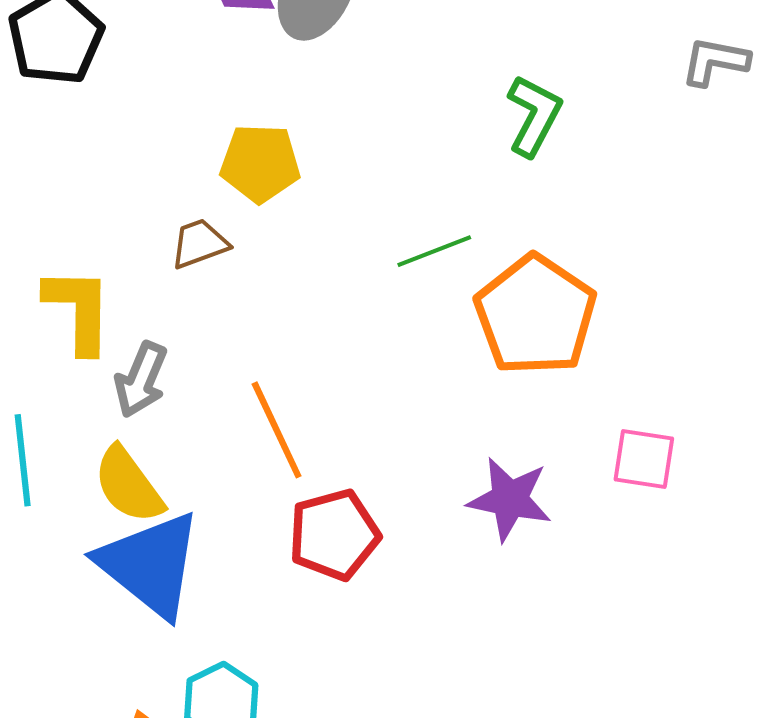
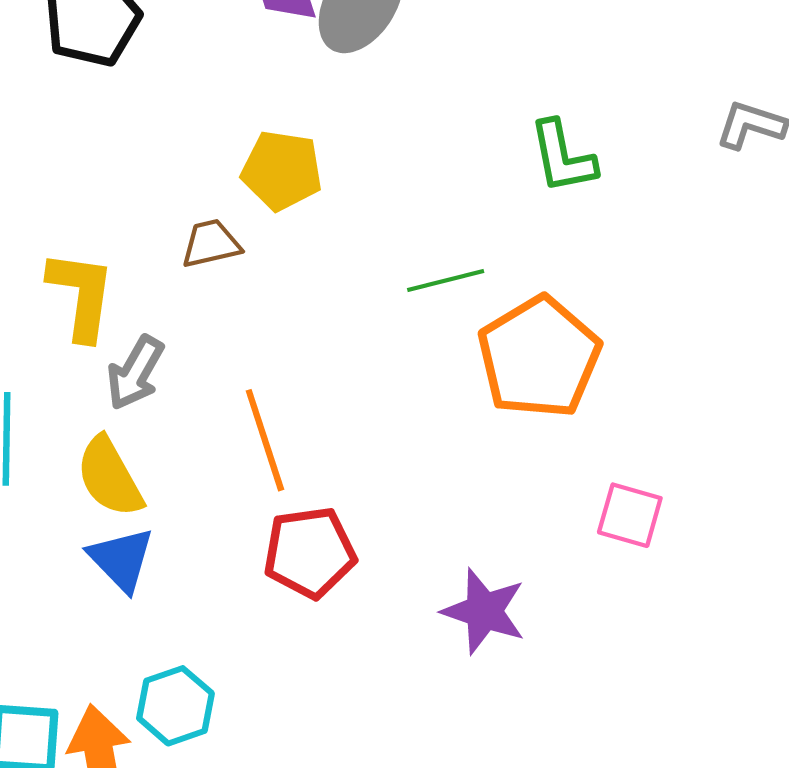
green L-shape: (534, 116) -> (563, 157), turned 134
purple star: (510, 499) -> (484, 611), moved
blue triangle: (150, 564) -> (121, 559), size x0.6

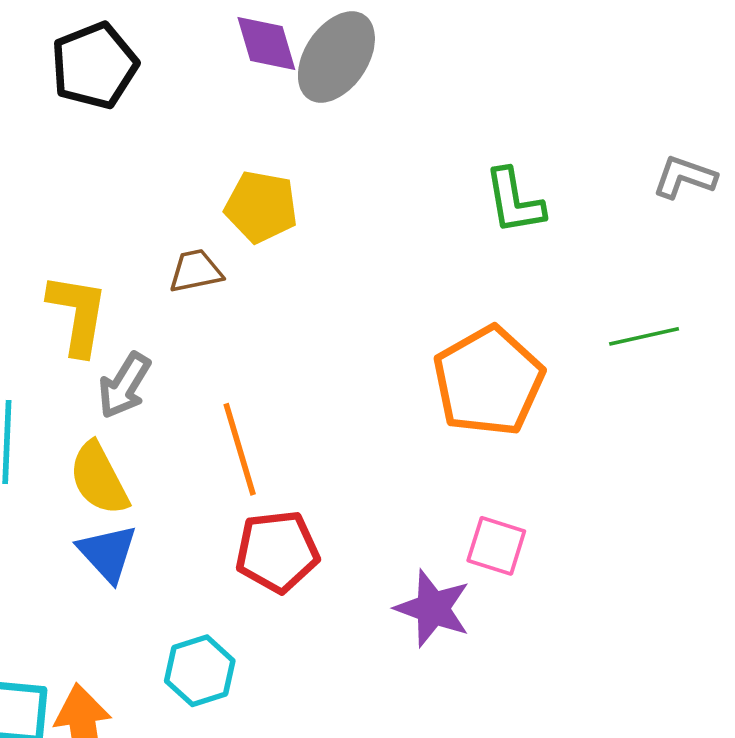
green line: (446, 280) -> (644, 336), moved
pink square: (630, 515) -> (496, 546), moved
cyan hexagon: (175, 706) -> (200, 671), moved

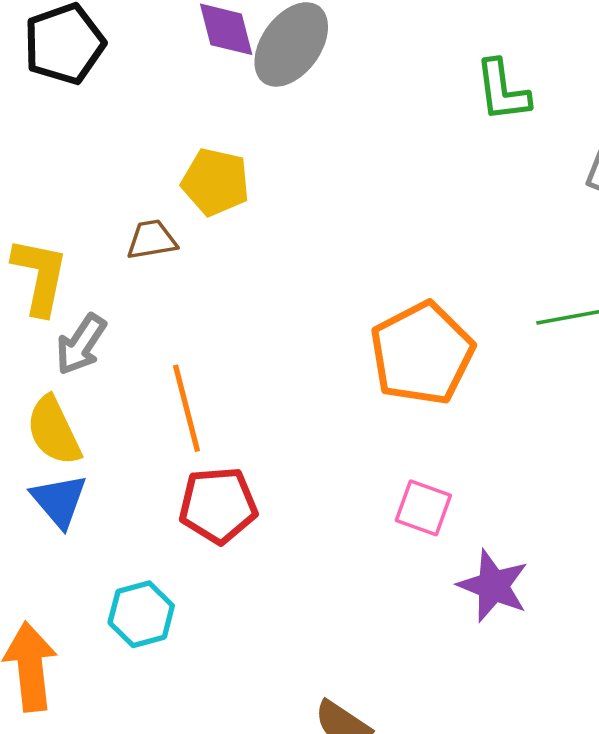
green L-shape: (514, 201) -> (502, 91), moved
purple star: (433, 608) -> (493, 586), moved

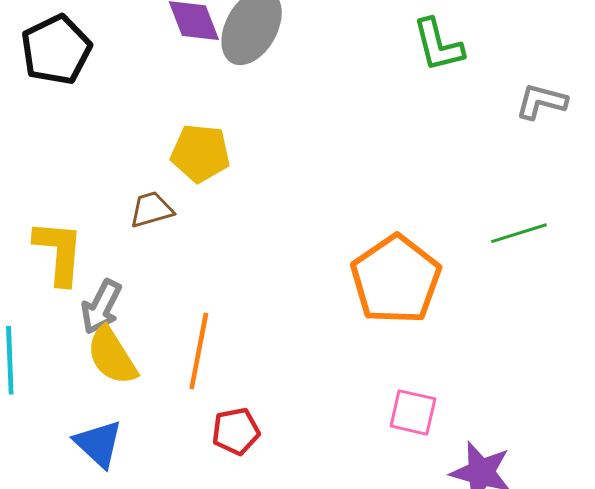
orange line: (187, 408) -> (199, 351), turned 32
yellow semicircle: (54, 431) -> (112, 356), moved
red pentagon: (218, 505) -> (236, 431), size x0.7

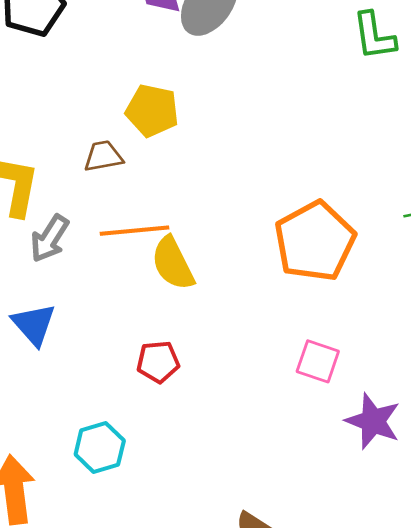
orange line: (199, 351) -> (135, 231), moved, turned 68
yellow semicircle: (112, 356) -> (173, 263), moved
blue triangle: (98, 444) -> (34, 324), moved

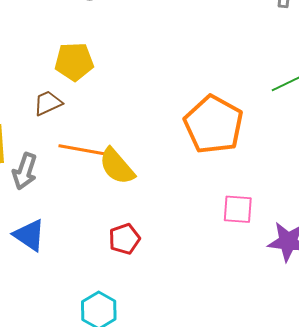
orange line: (135, 231) -> (84, 150), turned 30

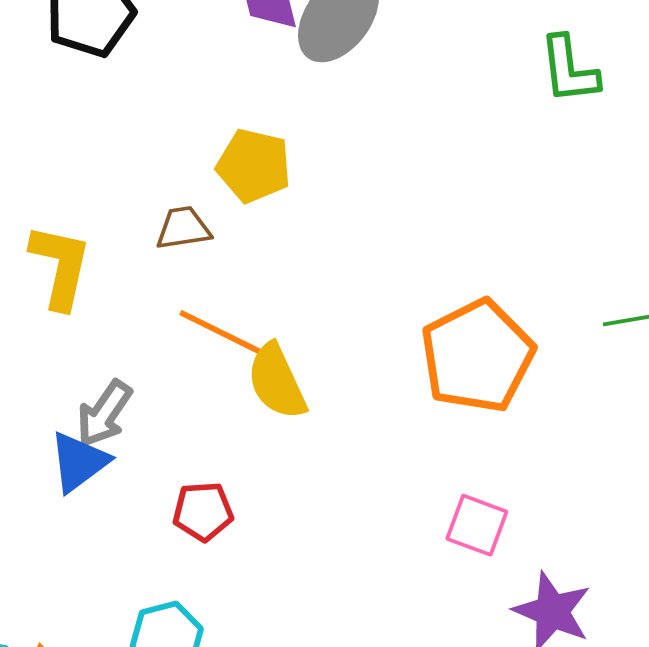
gray arrow: (25, 171) -> (104, 414), moved
blue triangle: (29, 235) -> (79, 462), turned 33
red pentagon: (124, 239) -> (203, 511), moved

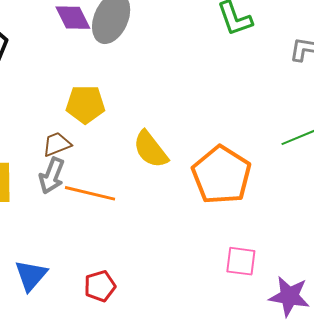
yellow semicircle: (277, 382) -> (150, 149), moved
gray arrow: (104, 414) -> (52, 176), moved

